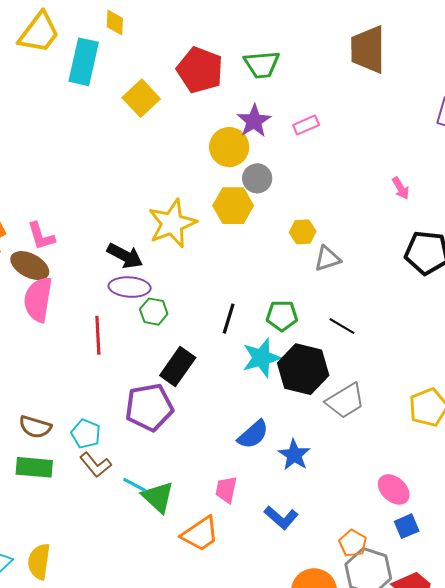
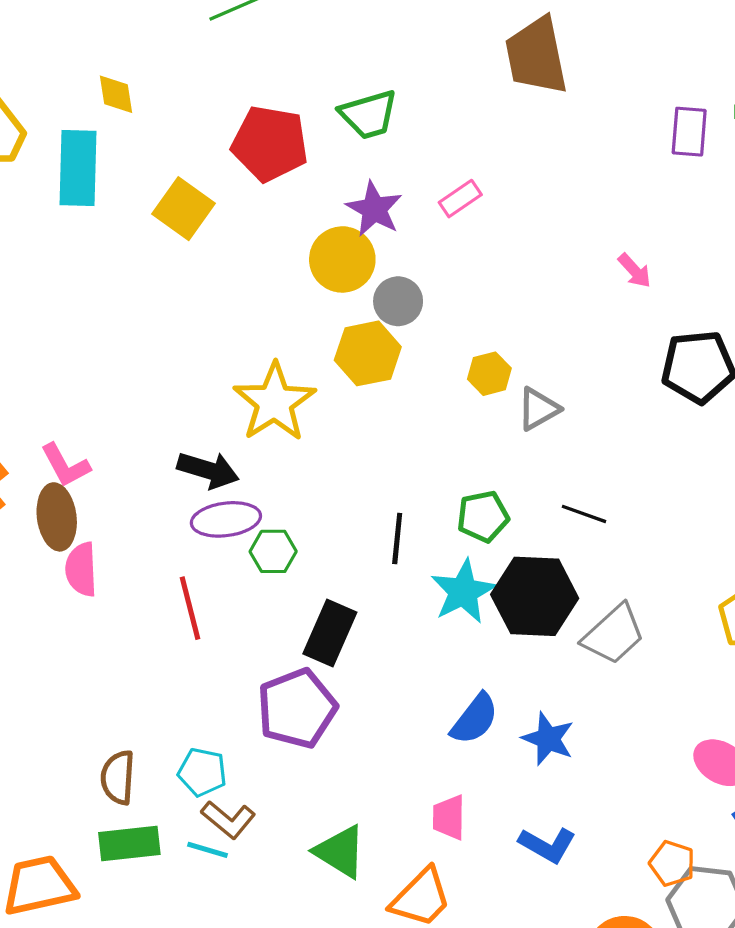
brown ellipse: (30, 266) -> (57, 517), turned 66
pink semicircle: (38, 299) -> (81, 569), size x0.7
brown semicircle: (35, 427) -> (118, 777), turned 88
cyan line: (135, 485) -> (207, 850), moved

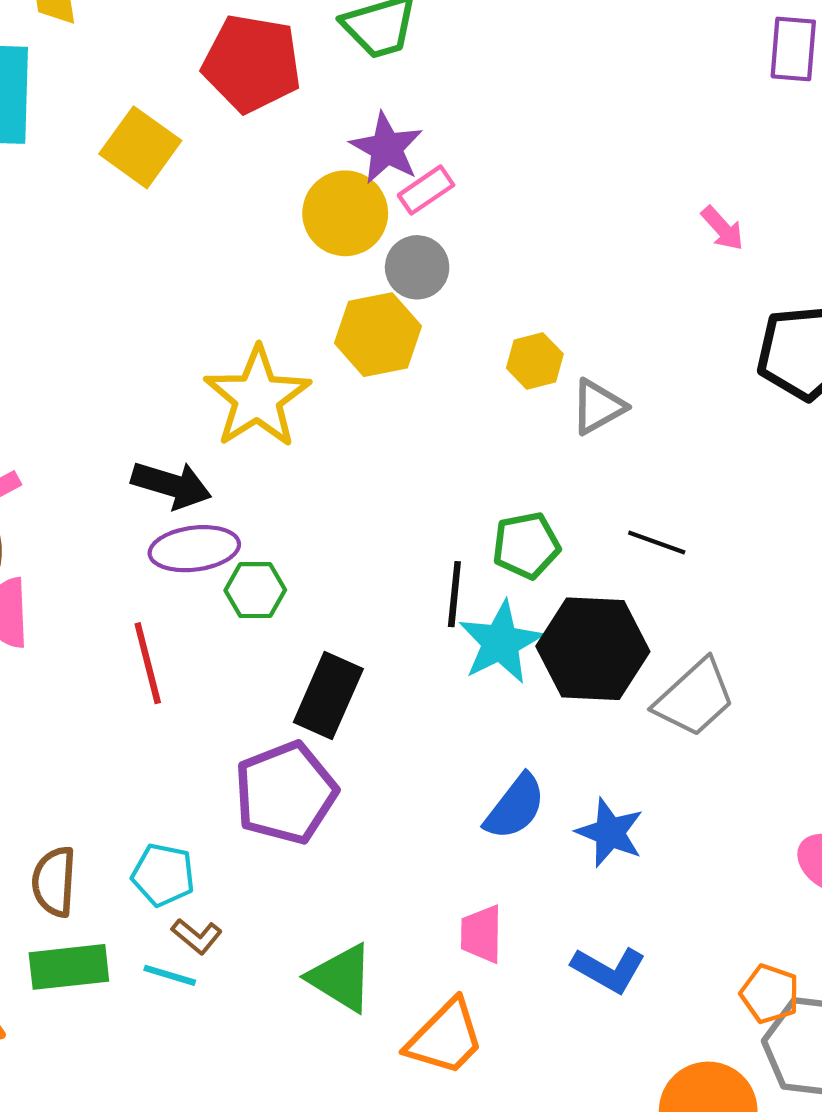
pink rectangle: (460, 199) -> (426, 190), moved
black line: (397, 538) -> (454, 594), moved
brown L-shape: (228, 820) -> (197, 936), size x0.7

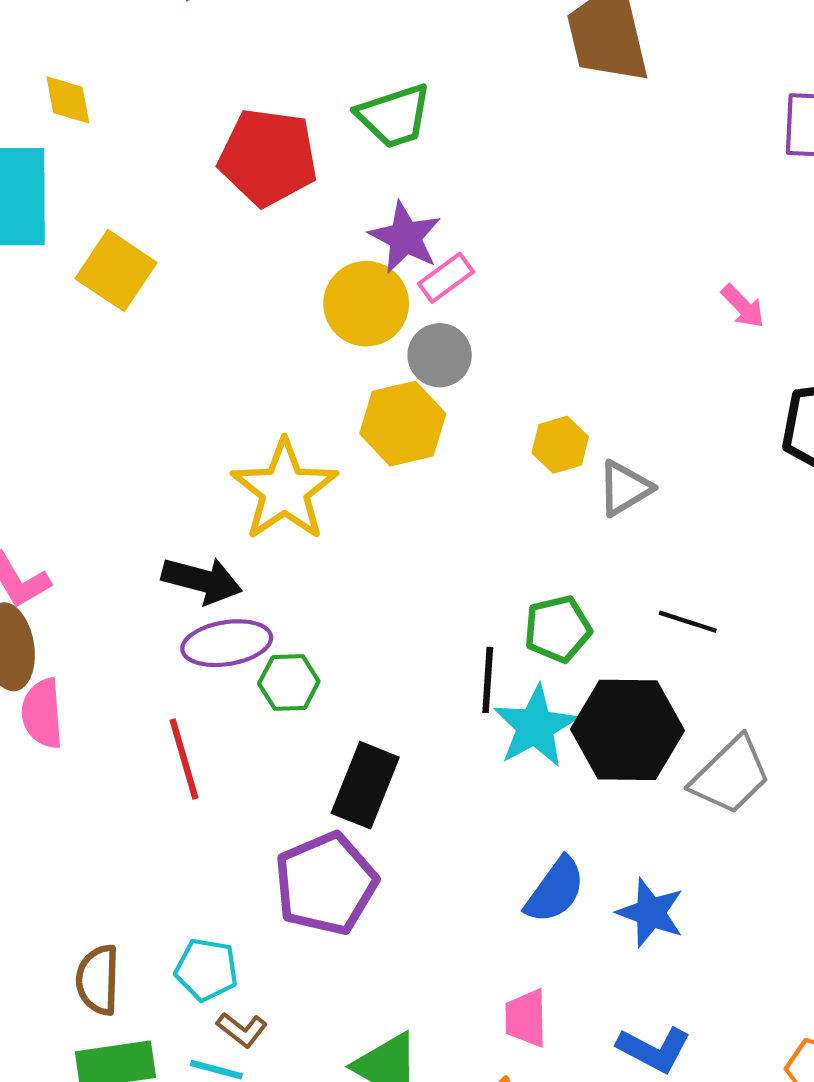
yellow square: (140, 147) -> (116, 271), moved

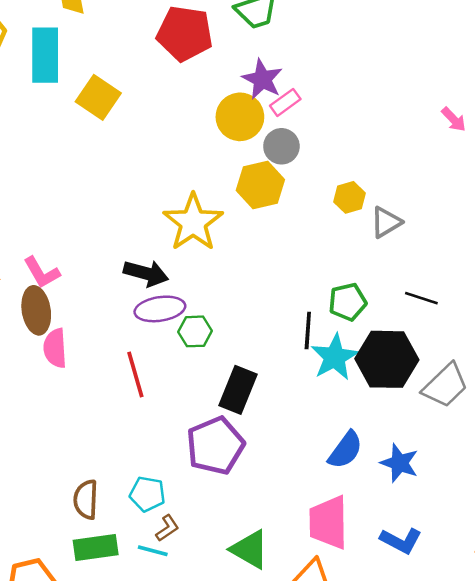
pink trapezoid: (526, 1018) -> (328, 522), size x1.6
brown L-shape: (242, 1030) -> (167, 528), turned -72

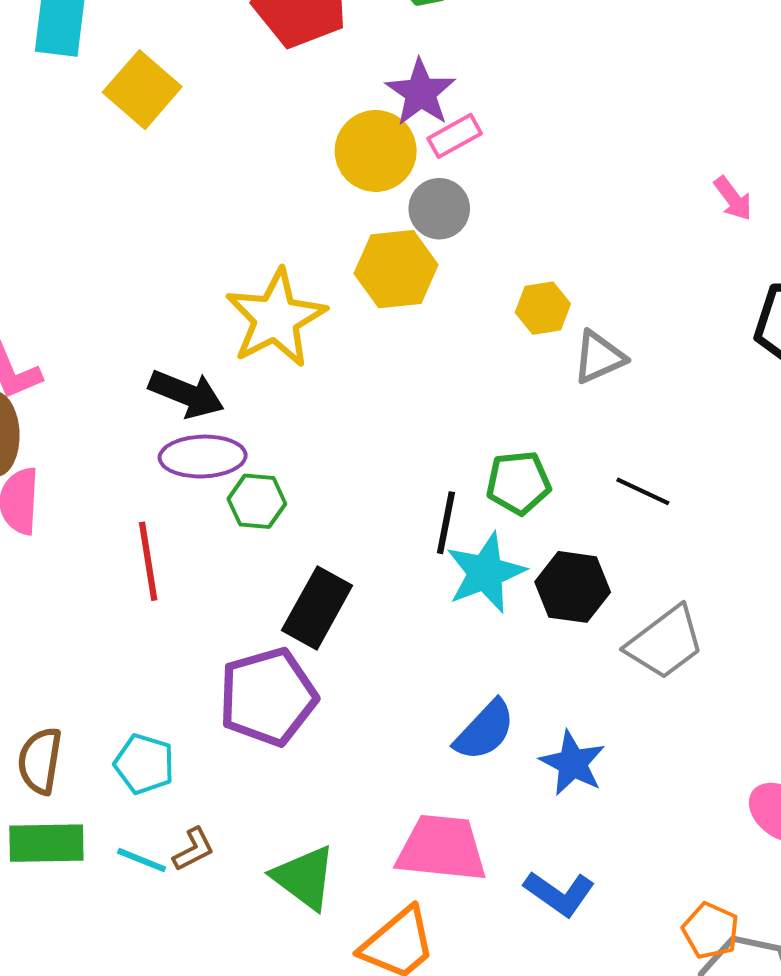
black hexagon: (387, 359) -> (573, 587), size x0.7
pink trapezoid: (328, 522) -> (442, 848), turned 90
brown L-shape: (167, 528) -> (194, 849), moved

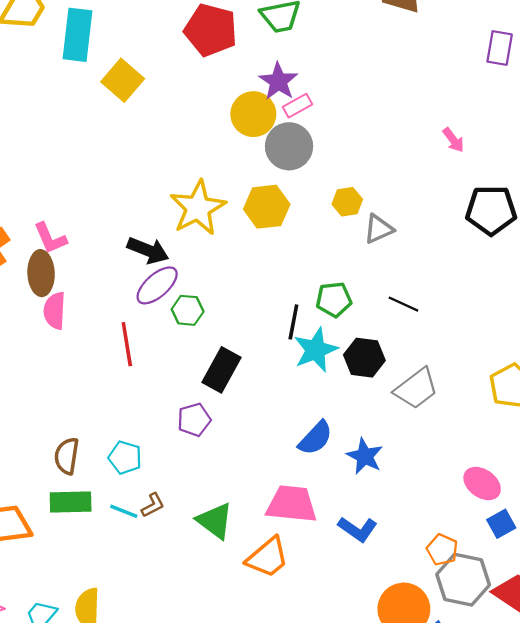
gray circle: (439, 209) -> (289, 146), size x1.4
yellow hexagon: (396, 269) -> (267, 207), moved
purple ellipse: (203, 457) -> (157, 285), turned -39
purple pentagon: (268, 697) -> (194, 420), size x0.6

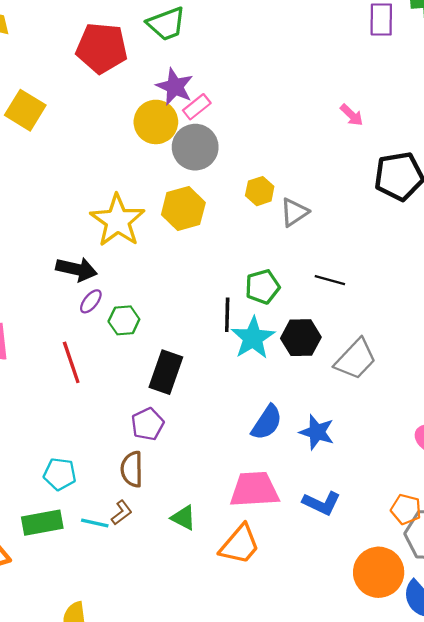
purple ellipse: (157, 285) -> (91, 301), size x0.6
brown semicircle: (67, 456) -> (132, 469), moved
cyan pentagon: (125, 457) -> (60, 474), moved
green triangle: (215, 521) -> (184, 518), size x0.7

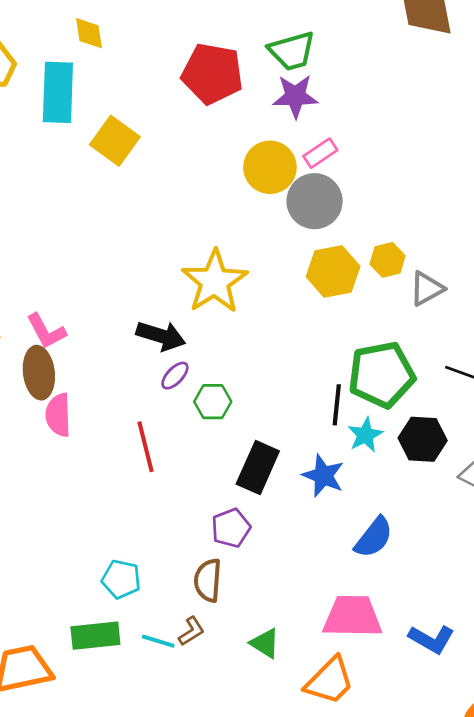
purple star: (175, 87) -> (295, 96), moved, turned -30
yellow hexagon: (183, 209) -> (333, 272), moved
green pentagon: (262, 287) -> (382, 375), size x1.6
cyan star: (253, 338) -> (365, 435), size x0.7
blue star: (317, 432) -> (323, 476), moved

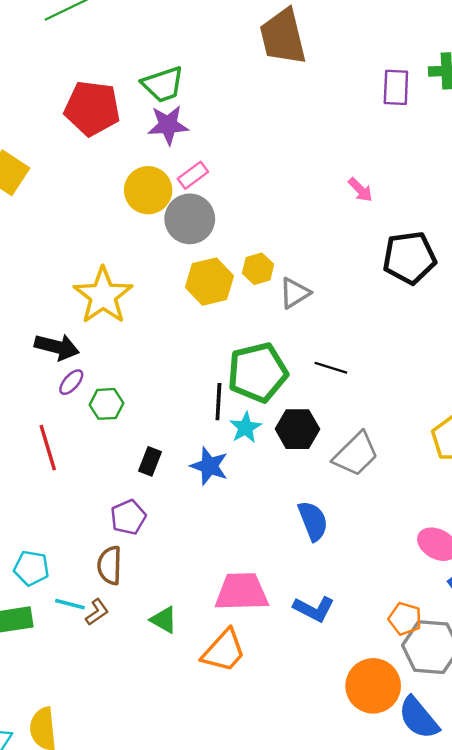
black rectangle: (258, 467) -> (150, 461), size x0.6
blue semicircle: (374, 537) -> (313, 521), moved, turned -57
cyan line: (158, 641) -> (70, 604), moved

